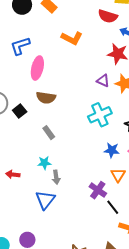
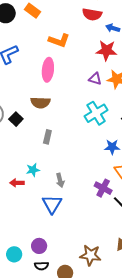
pink ellipse: (37, 68) -> (48, 70), moved
gray rectangle: (49, 133) -> (47, 137), turned 56
cyan star: (44, 163) -> (33, 170), moved

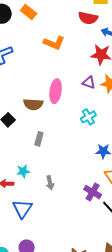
pink ellipse: (48, 70) -> (56, 91), moved
cyan cross: (96, 113) -> (88, 117), size x0.7
blue triangle: (52, 204) -> (22, 209), moved

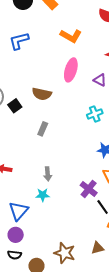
pink ellipse: (56, 91) -> (71, 70), moved
cyan star: (23, 171) -> (43, 195), moved
blue triangle: (22, 209) -> (19, 211), moved

